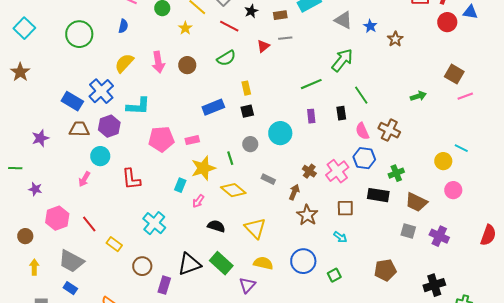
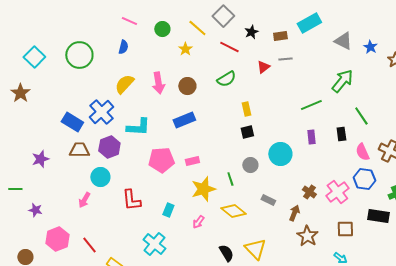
cyan square: (24, 28) -> (34, 57), moved
blue rectangle: (213, 107) -> (184, 120), moved
cyan rectangle: (180, 185) -> (168, 210), moved
black semicircle: (216, 226) -> (226, 253), moved, turned 42

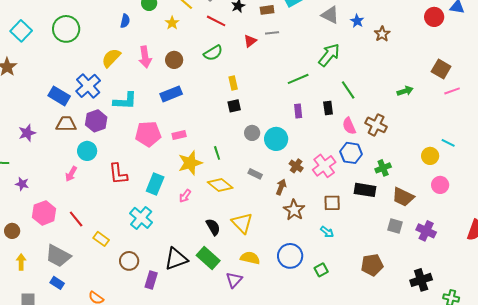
blue semicircle: (123, 47) -> (125, 21), moved
cyan circle: (280, 154) -> (276, 139), moved
gray circle: (250, 165) -> (252, 133), moved
cyan rectangle: (168, 210) -> (155, 184), size x1.5

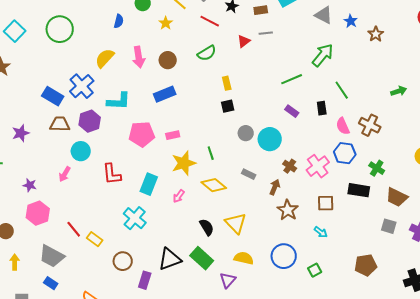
purple rectangle: (298, 111) -> (292, 111), turned -48
green cross: (383, 168) -> (377, 168), turned -35
purple star: (22, 184) -> (30, 185), moved
red line: (76, 219) -> (74, 229), moved

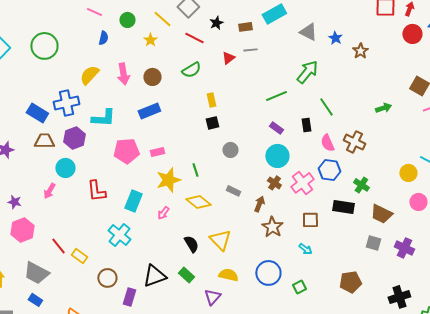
blue cross: (82, 86) -> (66, 103), turned 30
cyan circle: (270, 139) -> (277, 156), moved
green rectangle: (202, 258) -> (186, 275), size x0.7

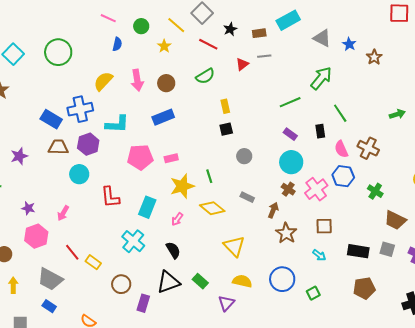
pink arrow: (49, 191) -> (63, 213), moved
black rectangle: (343, 207) -> (358, 251), moved
black semicircle: (191, 244) -> (173, 250), moved

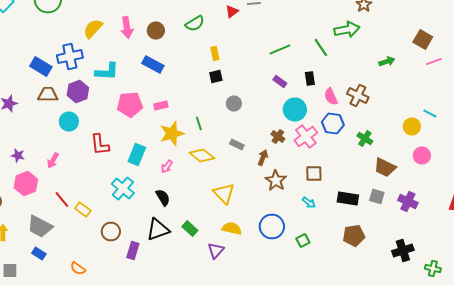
green arrow: (321, 78) -> (347, 30), moved, turned 40
green line: (340, 113) -> (321, 48), moved
blue rectangle: (163, 117) -> (153, 64), turned 50
cyan circle: (291, 162) -> (295, 110), moved

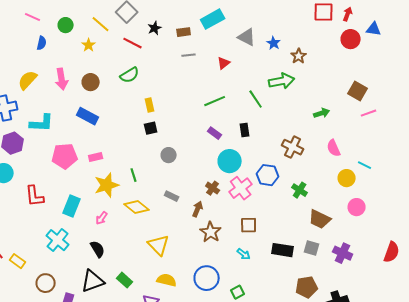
red triangle: (232, 12) -> (224, 63), moved
pink semicircle: (331, 96) -> (334, 148), moved
brown pentagon: (354, 236) -> (307, 287), moved

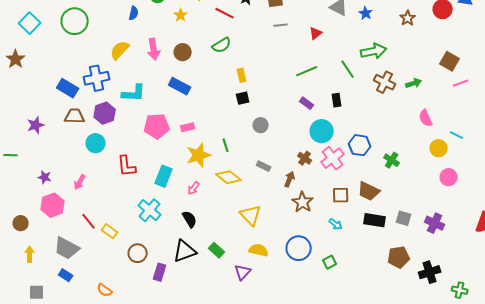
brown star: (299, 56) -> (408, 18), moved
brown cross: (293, 147) -> (385, 82), moved
brown trapezoid: (320, 219) -> (369, 191), moved

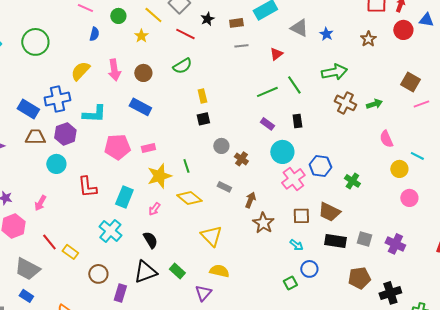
green line: (348, 69) -> (294, 85), moved
brown cross: (305, 158) -> (241, 159), moved
blue circle: (299, 248) -> (309, 269), moved, size x0.7

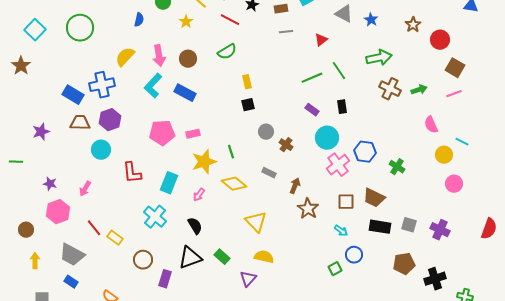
red circle: (403, 30) -> (440, 40), moved
pink line: (421, 104) -> (454, 94), moved
cyan L-shape: (94, 114) -> (153, 86), moved, turned 130

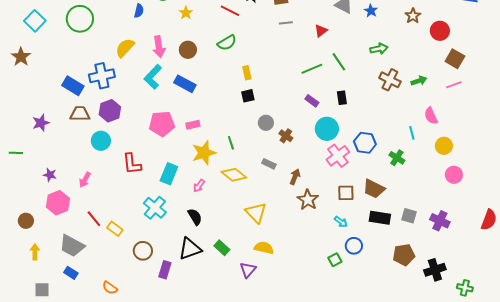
green arrow: (379, 58) -> (379, 49), size x0.7
cyan line: (462, 142) -> (412, 133), moved, turned 48

